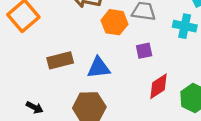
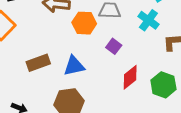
cyan cross: (185, 26) -> (148, 20), turned 30
purple square: (144, 51) -> (114, 46), turned -35

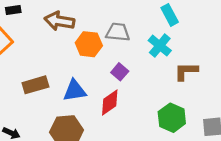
red diamond: (130, 77) -> (110, 102), moved

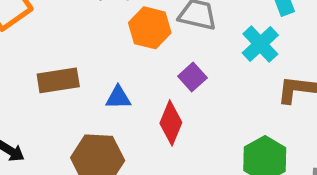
blue triangle: (75, 91) -> (118, 97), size x0.7
red diamond: (110, 102) -> (171, 123), turned -40

